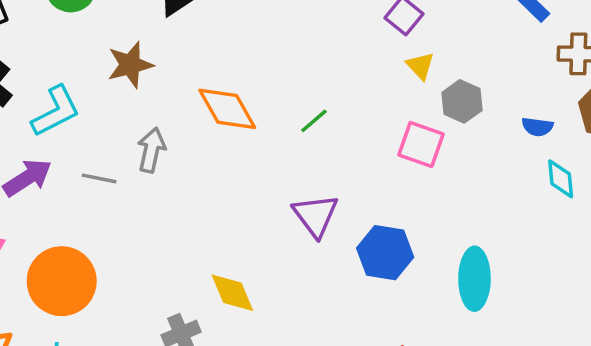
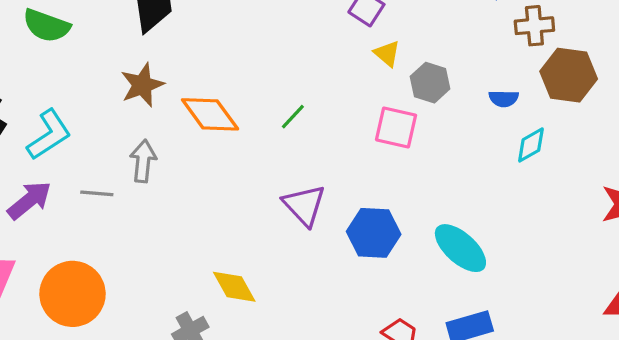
brown star: (130, 65) -> (142, 85), moved
cyan diamond: (561, 179) -> (531, 145), turned 72
cyan ellipse: (474, 279) -> (460, 248), turned -42

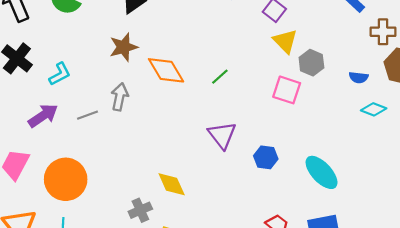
yellow triangle: (387, 54) -> (285, 41), size x1.4
cyan L-shape: (49, 135) -> (60, 74), size x0.7
cyan diamond: (531, 145) -> (374, 109), turned 45
gray line: (97, 193) -> (87, 115), turned -30
blue hexagon: (374, 233) -> (266, 157), size x0.7

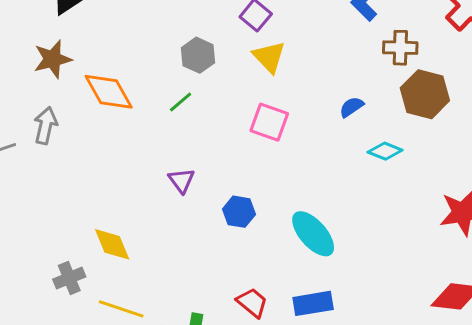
gray hexagon: (311, 63) -> (198, 55), moved
blue semicircle: (359, 77) -> (352, 107), moved, turned 138
purple triangle: (222, 135) -> (181, 180), size x0.7

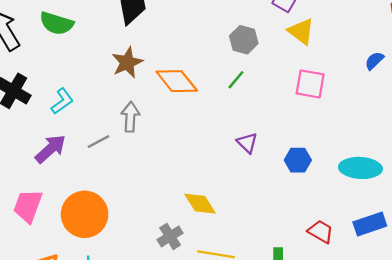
cyan ellipse: (313, 234) -> (360, 168), turned -36

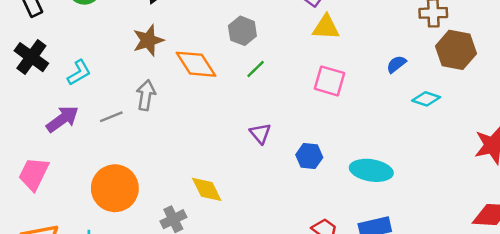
yellow triangle: (301, 31) -> (326, 27), turned -40
gray hexagon: (244, 40) -> (242, 31), moved
orange circle: (85, 214) -> (115, 188), moved

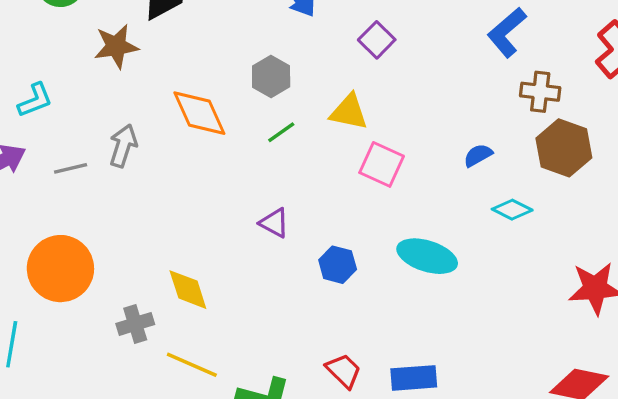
yellow triangle: (326, 27) -> (349, 112), moved
brown star: (148, 40) -> (116, 46), moved
purple triangle: (260, 133) -> (274, 223), turned -30
cyan ellipse: (371, 170) -> (427, 256), moved

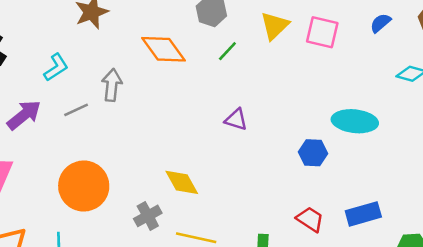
cyan L-shape: (35, 100) -> (56, 67), moved
yellow triangle: (349, 112) -> (275, 26), turned -44
blue semicircle: (478, 155) -> (380, 23), moved
pink square: (382, 164) -> (322, 32), moved
blue hexagon: (338, 265) -> (313, 153), moved

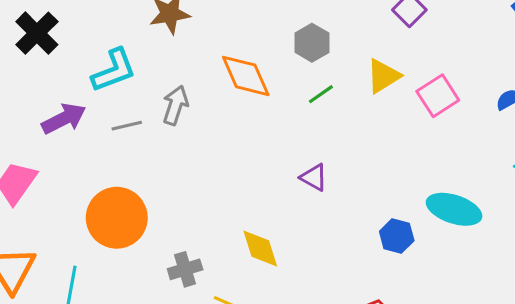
pink square: (322, 32) -> (438, 96), turned 32
cyan L-shape: (56, 67) -> (114, 70), size x1.4
yellow diamond: (182, 182) -> (260, 249), moved

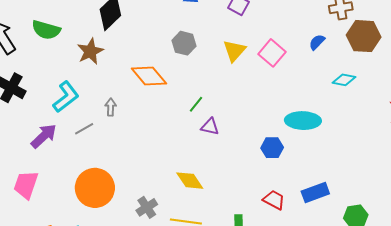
green line: (321, 94) -> (196, 104), moved
gray arrow: (175, 105) -> (111, 107), size x0.7

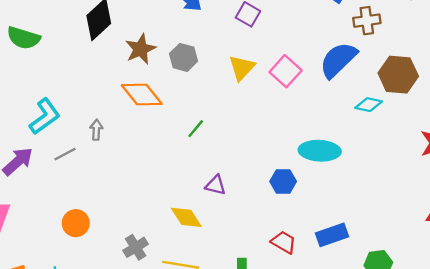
brown hexagon: (364, 36) -> (398, 75), moved
blue semicircle: (317, 42) -> (338, 60), size x2.0
brown star: (90, 51) -> (140, 49), moved
purple triangle: (210, 127) -> (216, 185), moved
orange circle: (95, 188) -> (76, 223), size x0.6

